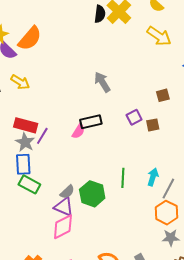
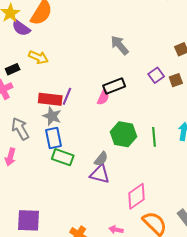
purple line: (42, 136) -> (67, 96), moved
green hexagon: (92, 194) -> (124, 134), moved
pink diamond: (63, 227) -> (136, 196), moved

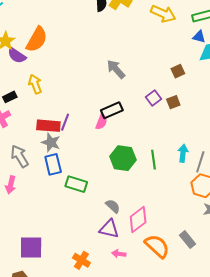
yellow arrow: (38, 57) -> (35, 84), turned -132
green rectangle: (63, 157) -> (76, 184), moved
gray semicircle: (101, 159) -> (113, 206), moved, turned -84
purple triangle: (100, 174) -> (109, 229), moved

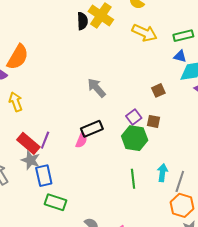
brown square: (173, 102) -> (154, 121), turned 32
red rectangle: (48, 126) -> (28, 143), turned 35
green hexagon: (123, 158) -> (135, 138), moved
blue rectangle: (53, 164) -> (44, 176), moved

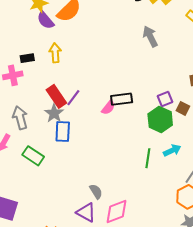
gray arrow: (97, 88) -> (150, 36), moved
cyan arrow: (162, 173) -> (172, 150), moved, turned 42
green rectangle: (55, 202) -> (33, 156), moved

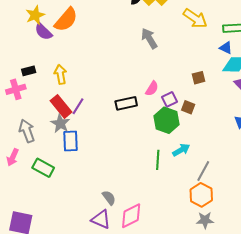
yellow arrow: (55, 53) -> (60, 74), moved
pink semicircle: (108, 107) -> (152, 89), moved

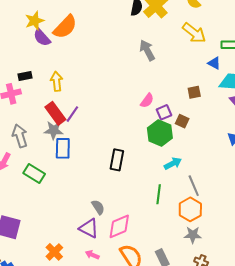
blue triangle: (226, 48) -> (214, 63), moved
black rectangle: (126, 103) -> (117, 160), moved, turned -70
gray star: (60, 123) -> (54, 130), turned -30
green line: (158, 160) -> (159, 194), moved
gray line: (203, 171) -> (194, 186), turned -55

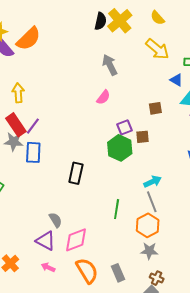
pink semicircle: (147, 101) -> (103, 97), moved
brown square: (182, 121) -> (142, 137), turned -32
blue rectangle: (63, 148) -> (33, 152), moved
cyan arrow: (173, 163) -> (153, 182), moved

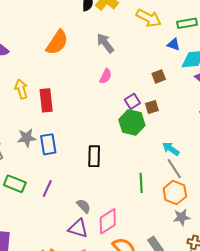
orange semicircle: (29, 39) -> (57, 42), moved
red rectangle: (16, 125) -> (46, 100), moved, turned 40
purple line: (33, 126) -> (47, 188), moved
cyan arrow: (153, 182) -> (171, 149), turned -108

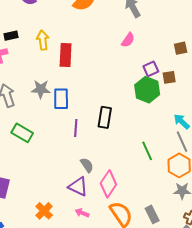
green line: (141, 183) -> (147, 151), turned -30
purple line: (47, 188) -> (76, 128), moved, turned -30
pink diamond: (108, 221) -> (108, 184), turned -32

